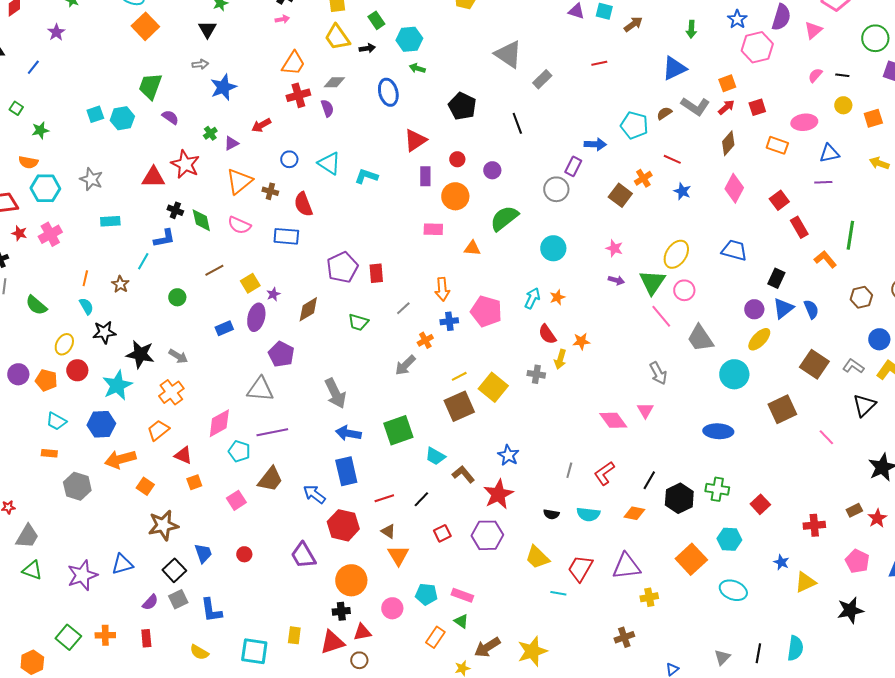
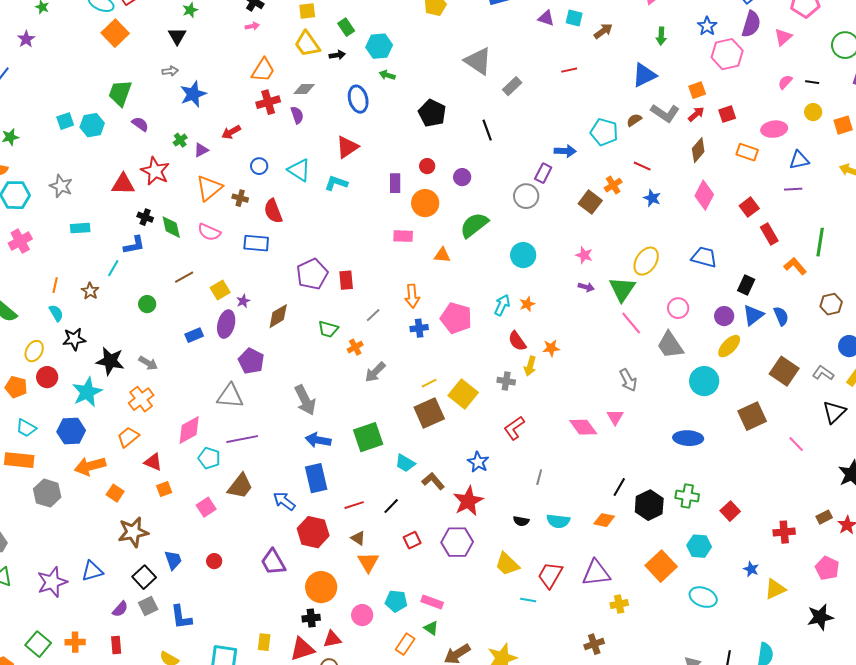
red triangle: (415, 140) -> (347, 147), moved
pink circle: (684, 290) -> (678, 308), moved
orange cross: (425, 340) -> (355, 347), moved
orange rectangle: (49, 453) -> (19, 460), size x1.8
red L-shape: (604, 473) -> (514, 428), moved

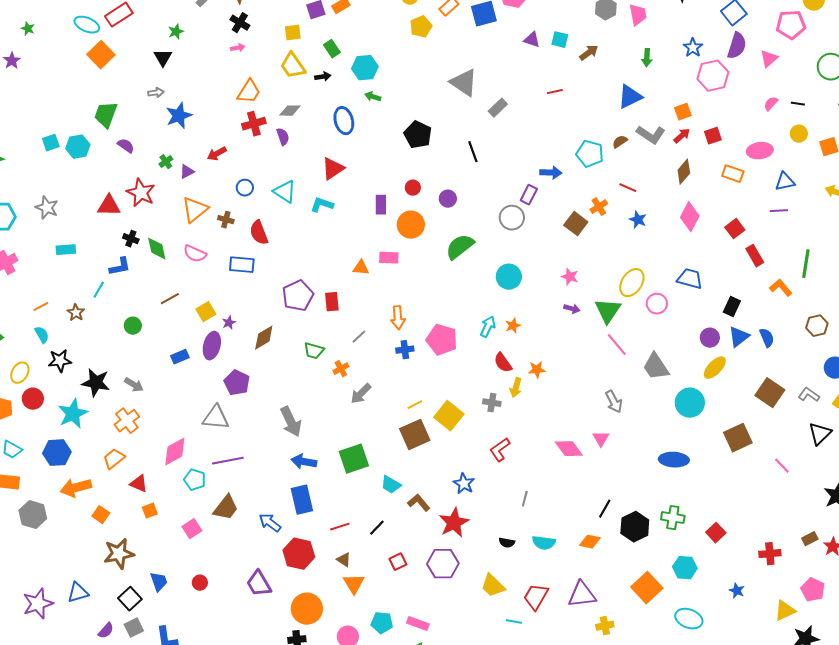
orange triangle: (442, 255) -> (361, 268), moved
orange line: (55, 285) -> (41, 307), turned 49
pink circle: (678, 308) -> (657, 304), moved
yellow triangle: (775, 589) -> (785, 611), moved

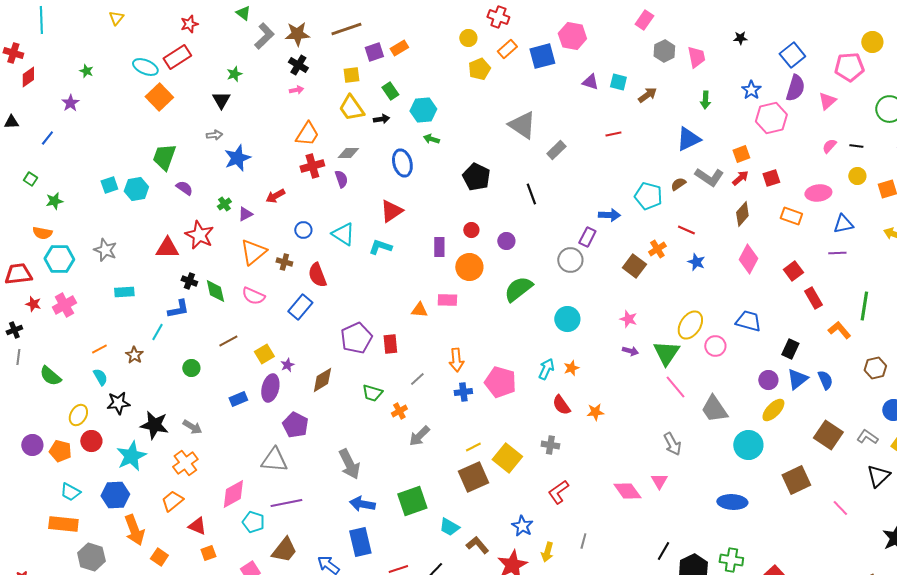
blue rectangle: (242, 265) -> (300, 307), turned -55
yellow arrow: (516, 388) -> (547, 552), moved
orange arrow: (76, 488) -> (134, 530), turned -96

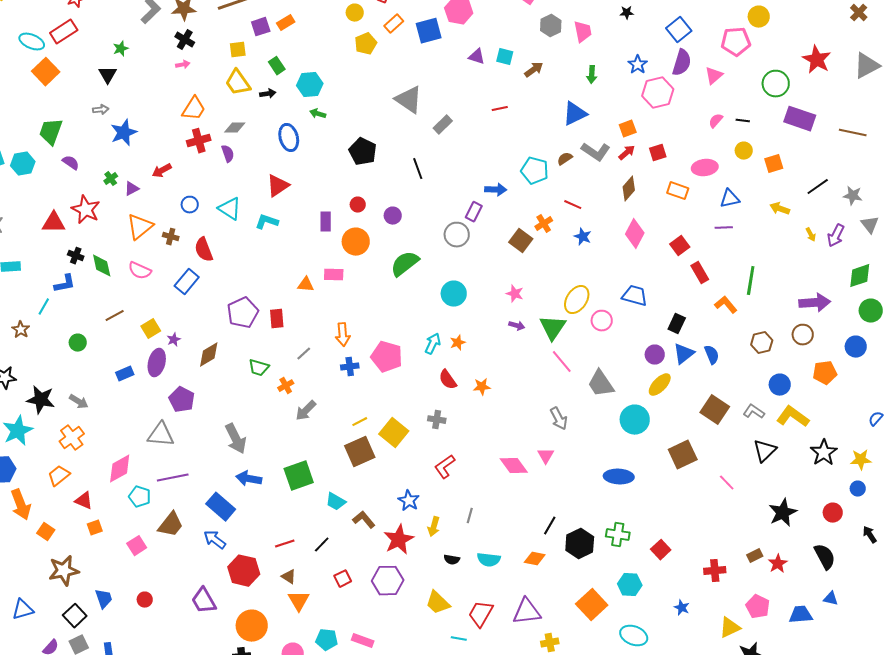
blue rectangle: (360, 542) -> (221, 507), moved, turned -36

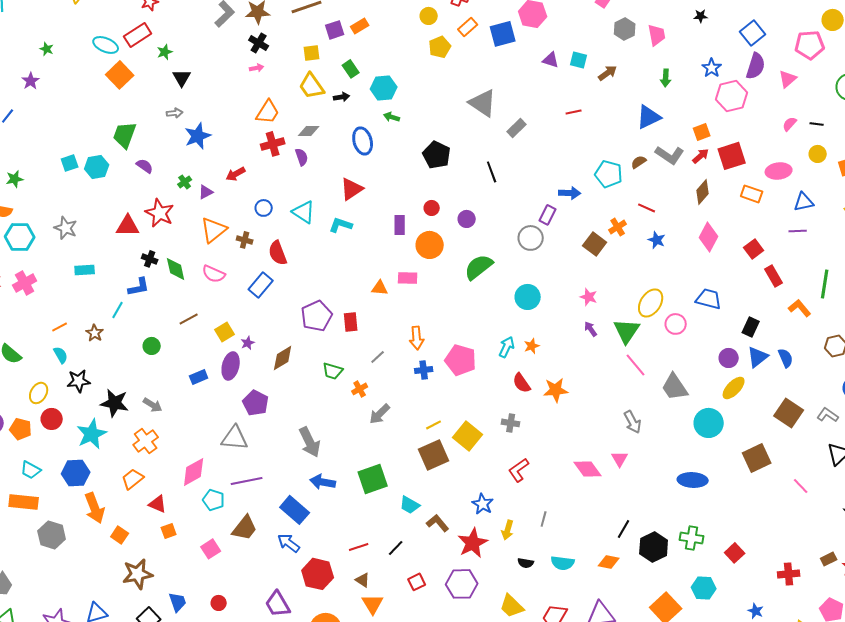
green star: (121, 49) -> (165, 52), moved
red square: (658, 153) -> (732, 156), size x1.6
purple arrow: (517, 326) -> (591, 329), turned -140
orange star: (482, 387) -> (556, 390), size x1.4

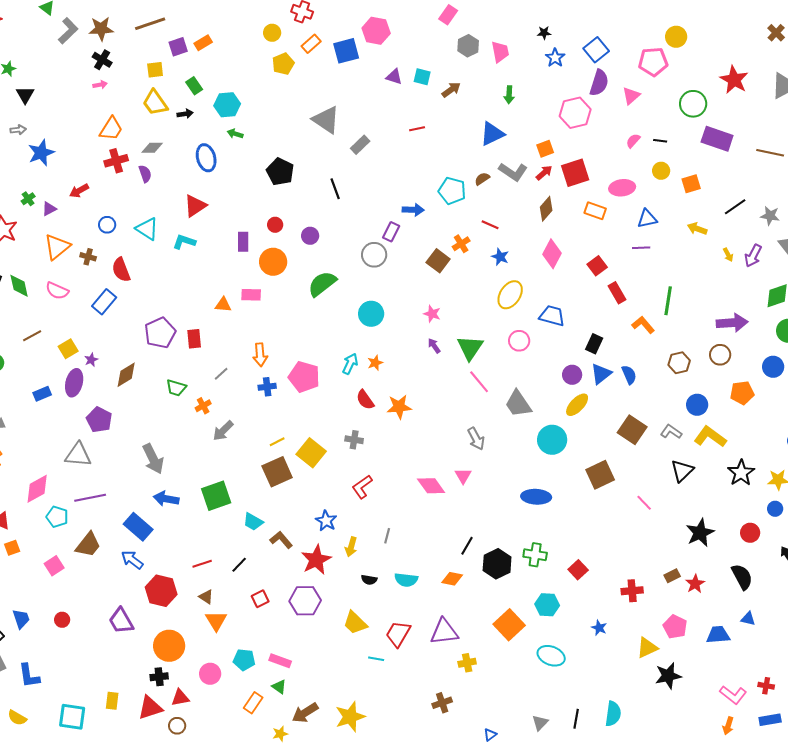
blue star: (712, 68) -> (555, 58), moved
yellow ellipse: (651, 303) -> (510, 295), moved

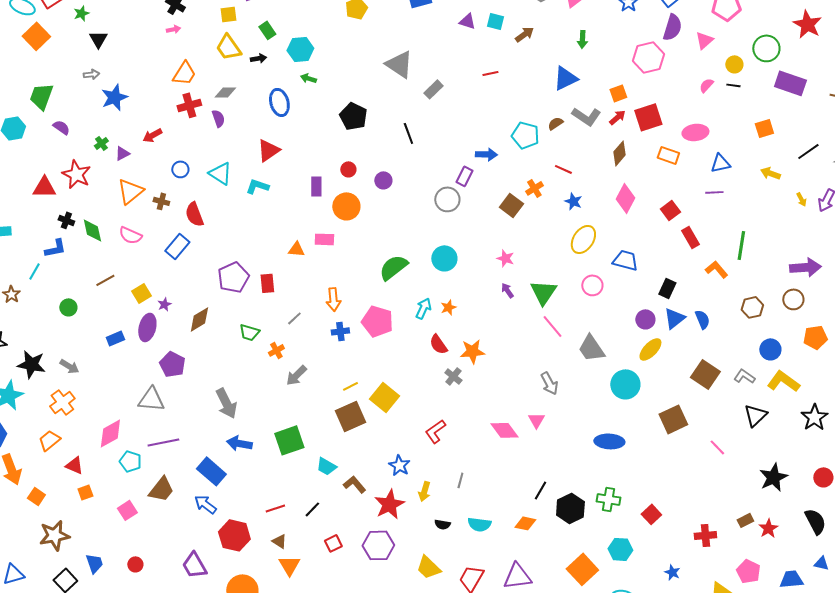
yellow circle: (661, 171) -> (734, 64), moved
green semicircle: (322, 284) -> (393, 267), moved
gray cross: (354, 440) -> (453, 376), moved, turned 30

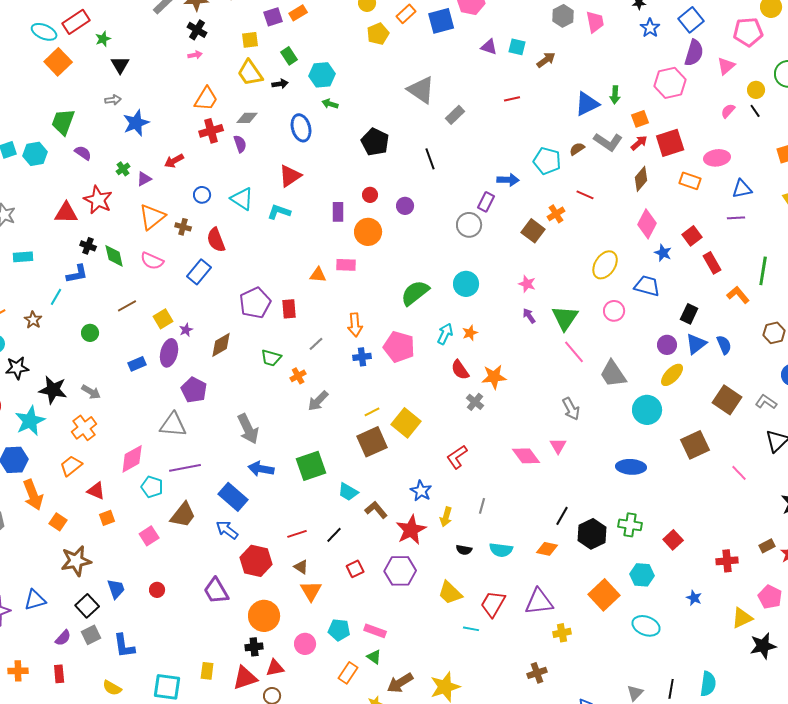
green arrow: (582, 39) -> (615, 95), moved
black line: (733, 85) -> (755, 111), turned 48
blue star: (573, 201) -> (663, 253), moved

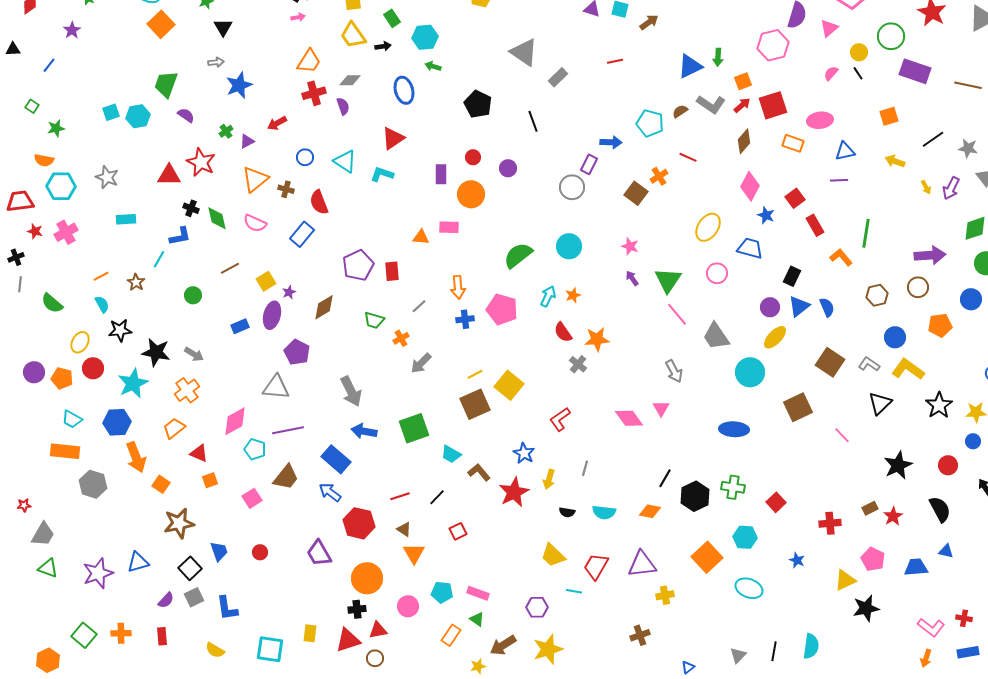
purple hexagon: (400, 571) -> (537, 607), moved, size x0.7

